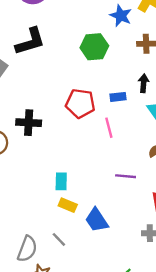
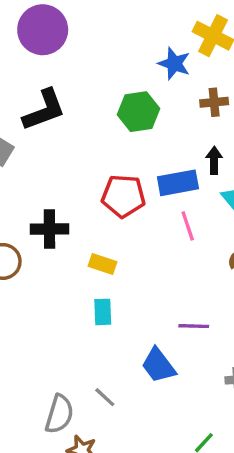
blue rectangle: (118, 97) -> (178, 183), size x1.6
pink line: (109, 128) -> (188, 226), moved
purple line: (126, 176) -> (194, 326), moved
yellow rectangle: (68, 205) -> (103, 264), moved

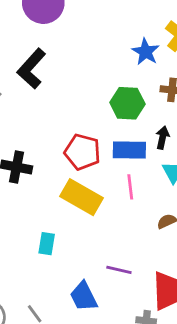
black L-shape: (44, 110) -> (31, 69), turned 141
green hexagon: (138, 112) -> (127, 103), moved
yellow rectangle: (103, 264) -> (82, 197), moved, size x1.8

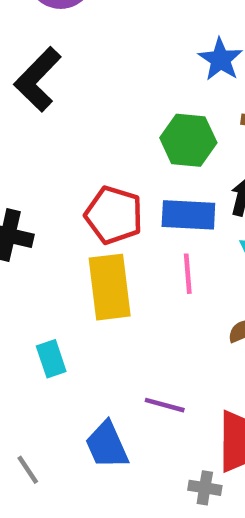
yellow rectangle: (82, 197) -> (110, 287), turned 51
cyan rectangle: (47, 244) -> (51, 359), turned -30

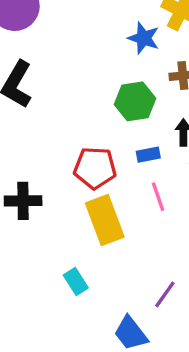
blue rectangle: (188, 215) -> (148, 155), size x0.6
purple line: (165, 405) -> (165, 294), turned -56

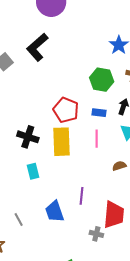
black cross: (23, 201) -> (28, 137), moved
purple line: (165, 294) -> (82, 196), turned -48

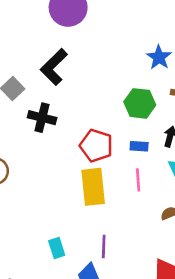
black cross: (28, 137) -> (42, 118), moved
cyan rectangle: (33, 171) -> (57, 248), moved
purple line: (82, 196) -> (104, 246), moved

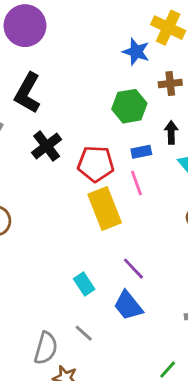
black cross: (42, 118) -> (47, 146), moved, turned -36
pink line: (138, 180) -> (136, 183), moved
purple line: (104, 246) -> (133, 269), turned -30

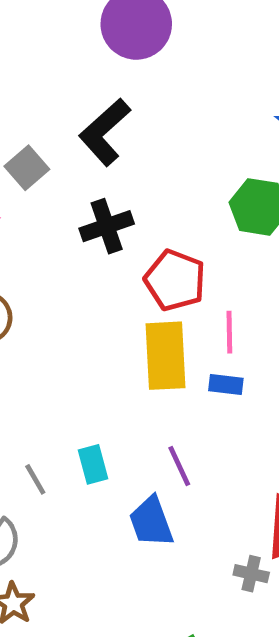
blue rectangle: (141, 152) -> (226, 384), moved
gray line: (84, 333) -> (35, 479), moved

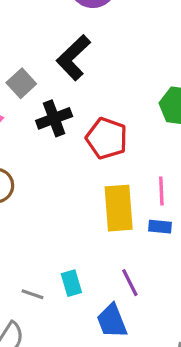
black cross: (107, 226) -> (54, 118), moved
red pentagon: (175, 280) -> (107, 138), moved
gray line: (35, 479) -> (33, 294), turned -40

